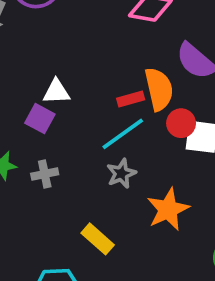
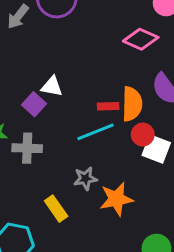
gray star: (121, 173) -> (85, 178), moved
gray cross: (45, 174) -> (27, 148), size x1.4

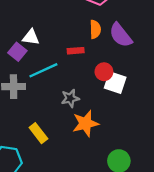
orange semicircle: (132, 104) -> (95, 29), moved, size x0.7
cyan line: (95, 132) -> (43, 70), moved
gray star: (85, 178) -> (70, 98), moved

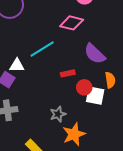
orange semicircle: (95, 29) -> (110, 80), moved
red rectangle: (76, 51) -> (68, 73), moved
cyan line: (43, 70) -> (42, 49), moved

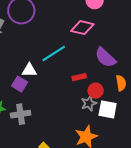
white square: (95, 96) -> (108, 109), moved
gray star: (58, 114) -> (89, 103), moved

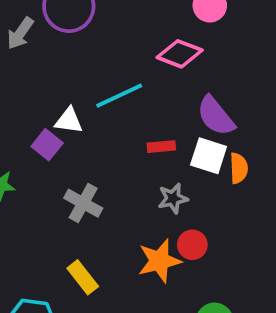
red circle: (96, 91) -> (192, 245), moved
white square: (108, 109) -> (209, 156), moved
gray cross: (21, 114) -> (83, 203), moved, turned 30

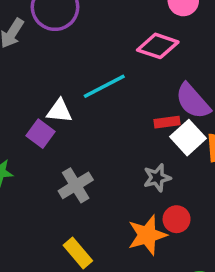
red rectangle: (161, 147) -> (167, 122), moved
white square: (209, 156) -> (188, 138), turned 32
gray cross: (83, 203) -> (76, 185), turned 32

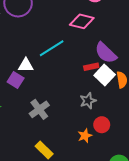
orange star: (147, 235) -> (85, 136), size x0.6

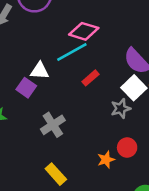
pink diamond: (82, 21) -> (84, 31), moved
red rectangle: (91, 67) -> (90, 78), moved, turned -32
gray star: (88, 101) -> (121, 108), moved

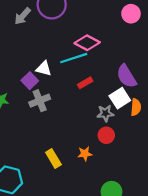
gray cross: (53, 125) -> (40, 101), moved
red circle: (127, 148) -> (106, 135), moved
yellow rectangle: (56, 174) -> (53, 159), moved

